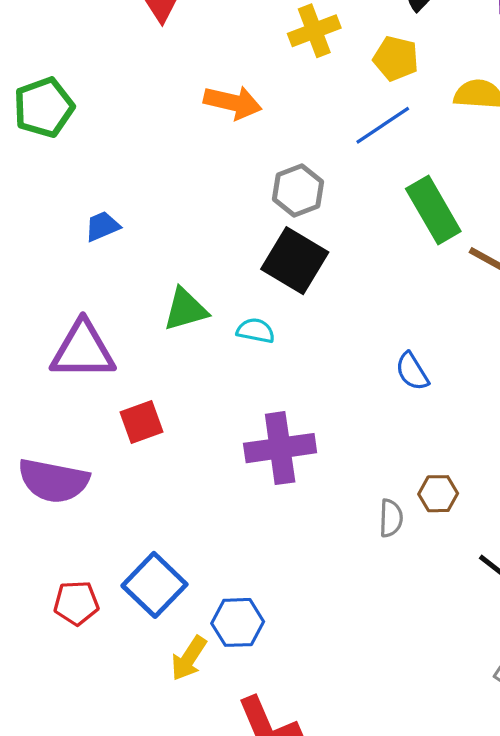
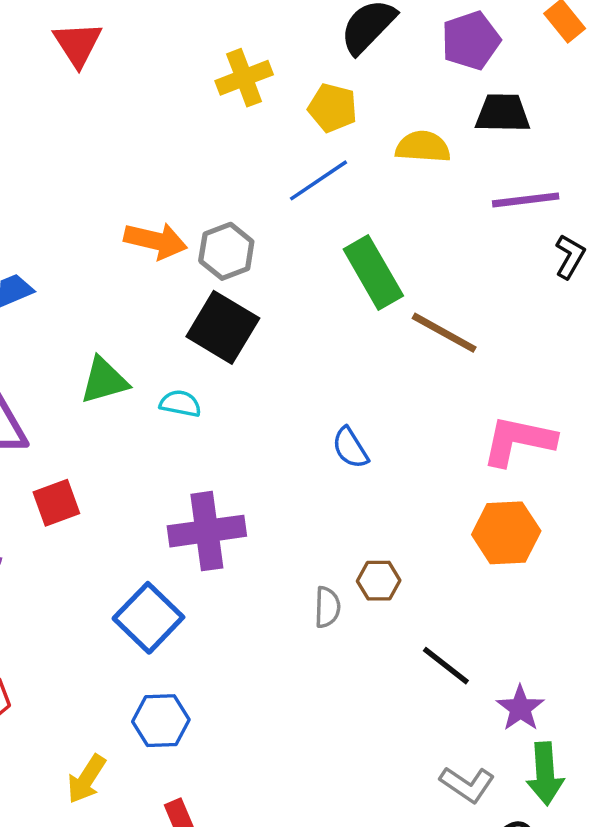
orange arrow: (233, 102) -> (156, 241), moved
blue square: (155, 585) -> (148, 618), moved
yellow arrow: (189, 658) -> (86, 779), moved

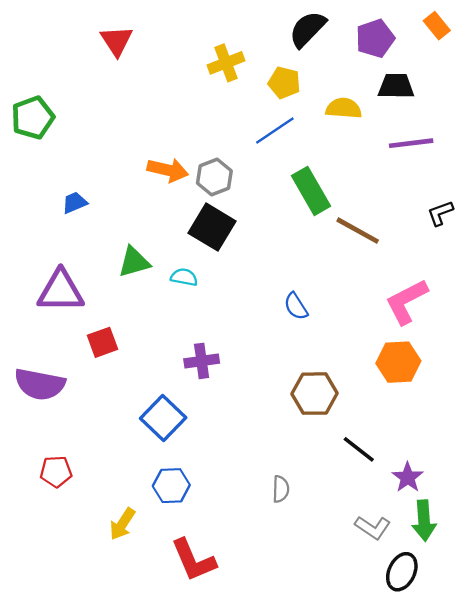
black L-shape: (570, 257) -> (440, 213), moved, turned -140
pink L-shape: (519, 441) -> (406, 302), turned -39
purple cross: (207, 531) -> (202, 361), size x0.7
brown hexagon: (379, 581) -> (314, 394), size x1.6
gray semicircle: (327, 607) -> (281, 489), moved

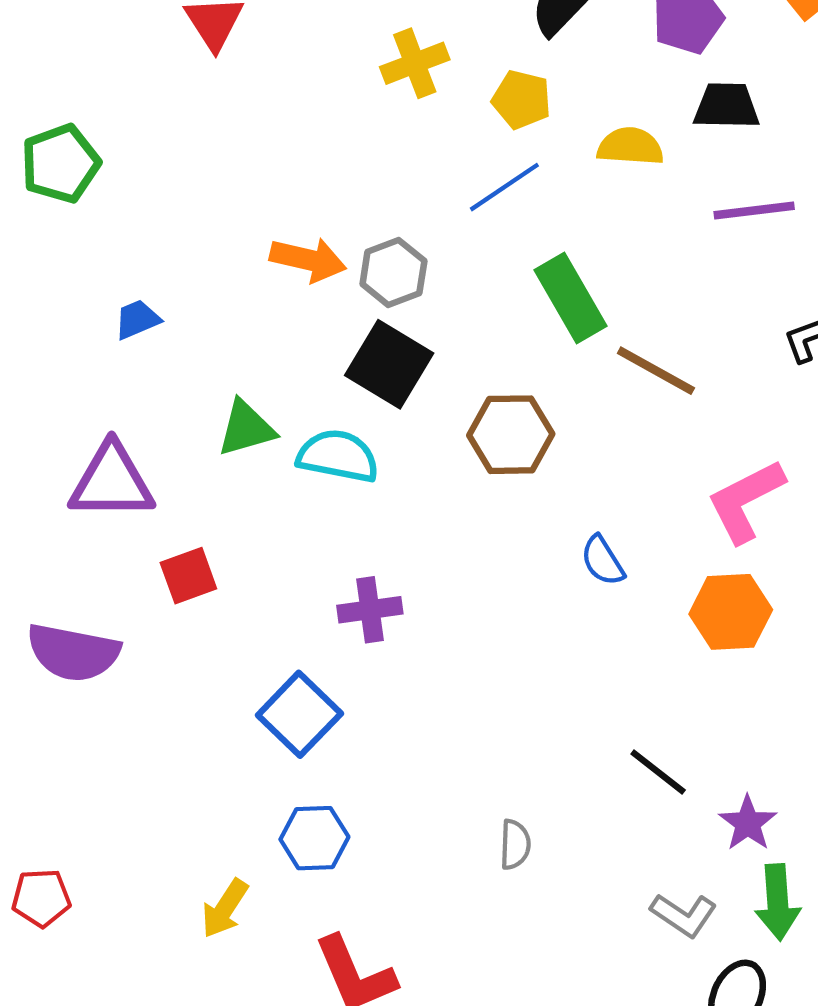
cyan semicircle: (184, 277) -> (338, 456), size x1.6
blue semicircle: (296, 306) -> (603, 561), moved
brown hexagon: (314, 394) -> (511, 435), moved
red pentagon: (56, 472) -> (41, 898), moved

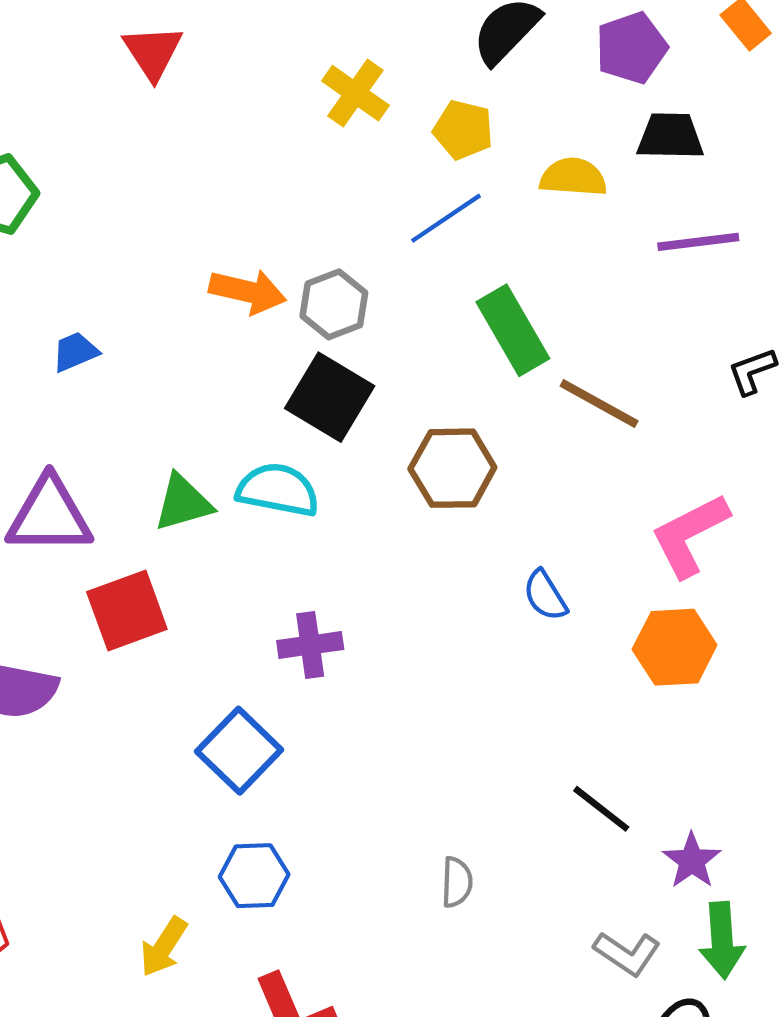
yellow cross: (415, 63) -> (355, 93), turned -34
green triangle: (246, 428) -> (183, 503), moved
red square: (188, 576) -> (127, 611), size x1.4

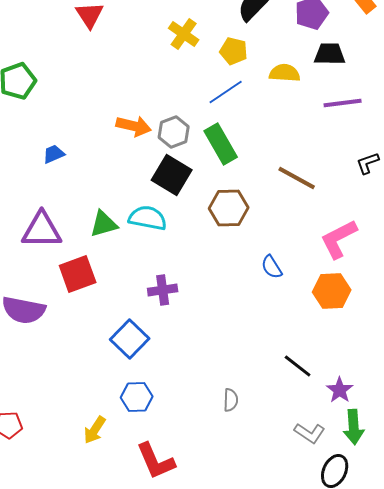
green rectangle: (513, 330) -> (221, 144), moved

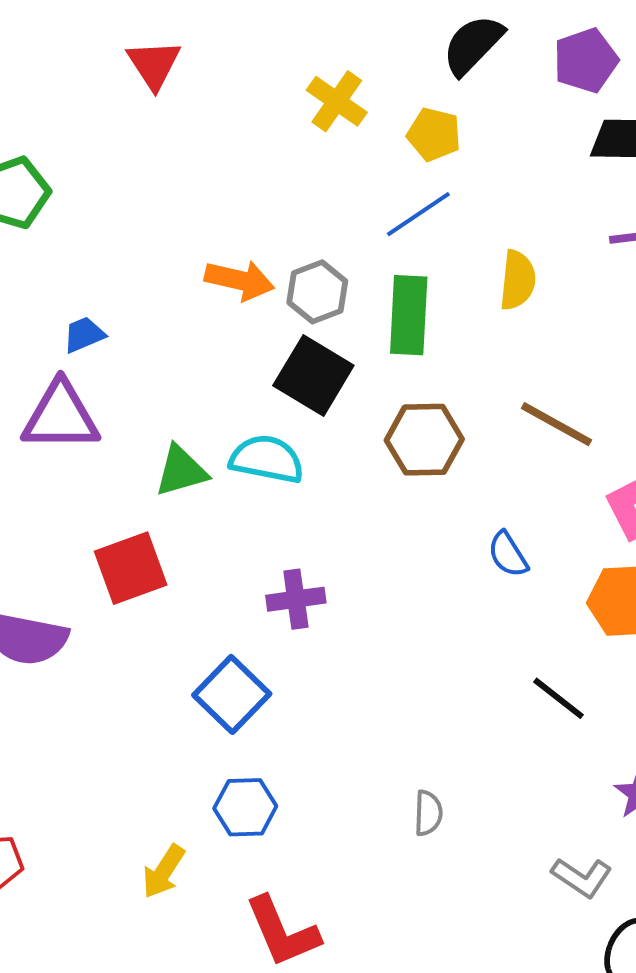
yellow semicircle: (285, 73) -> (518, 280), moved, turned 92
green rectangle: (221, 144) -> (409, 315), turned 33
brown line: (297, 178) -> (557, 424), moved
purple triangle: (42, 230) -> (61, 416), moved
black line: (298, 366) -> (558, 698), moved

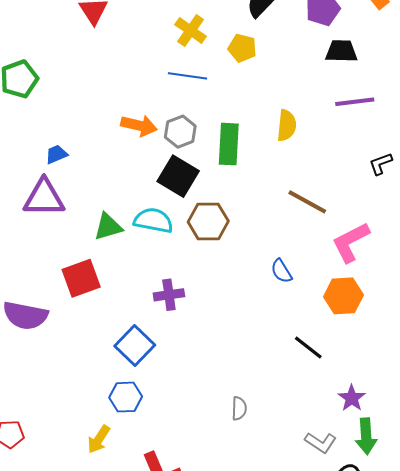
blue line: (418, 214) -> (187, 76), moved, turned 42
brown hexagon: (424, 440) -> (208, 222), moved
blue hexagon: (245, 807) -> (126, 397), moved

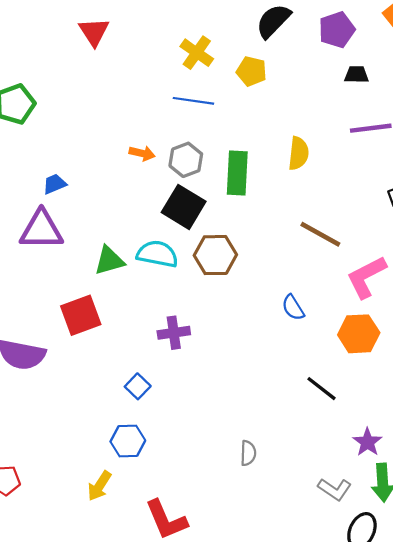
black trapezoid: (341, 51) -> (356, 75), size x0.7
orange arrow: (139, 125) -> (142, 153), size x0.7
blue square: (135, 345) -> (138, 386), size x0.6

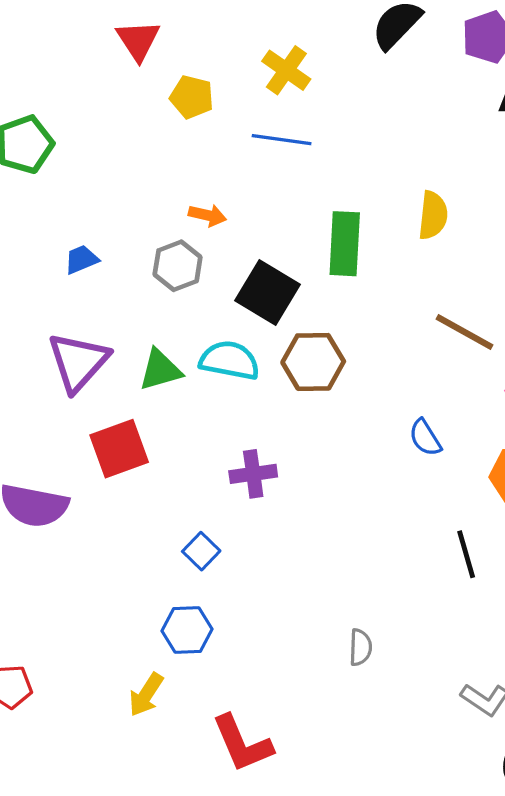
yellow pentagon: (251, 71) -> (192, 97), moved
gray hexagon: (186, 160) -> (178, 266), moved
purple triangle: (41, 230) -> (78, 362), moved, turned -48
black line: (321, 389) -> (466, 554), turned 36

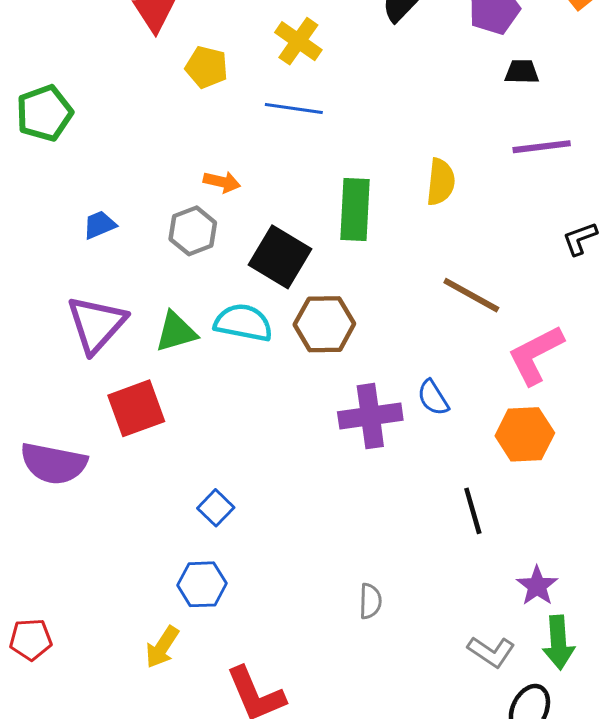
purple cross: (253, 474) -> (370, 416), moved, size x1.4

